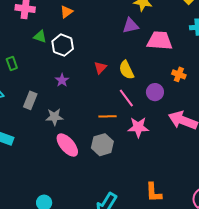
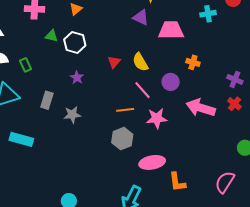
purple triangle: (131, 26) -> (141, 18), turned 42
pink ellipse: (67, 145) -> (152, 162), moved, turned -55

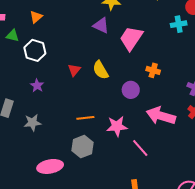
cyan cross: (208, 14) -> (179, 24), moved
pink trapezoid: (171, 30) -> (131, 38), turned -56
green triangle: (52, 36) -> (13, 36), moved
pink line: (142, 90) -> (140, 148), moved
pink ellipse: (152, 162) -> (50, 166), moved

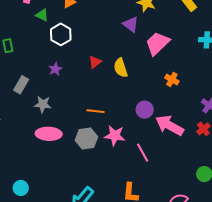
purple circle: (131, 90) -> (145, 110), moved
pink star: (117, 126) -> (115, 136), moved
pink ellipse: (50, 166) -> (49, 134), moved

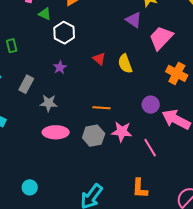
red triangle: (95, 62) -> (99, 59), turned -40
orange cross: (172, 79) -> (177, 73), size x1.5

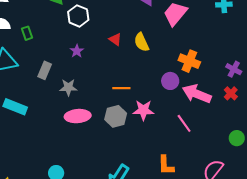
orange cross: (177, 73) -> (189, 61), moved
pink line: (150, 148) -> (184, 123), moved

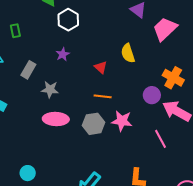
red triangle: (115, 39) -> (101, 67), moved

